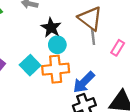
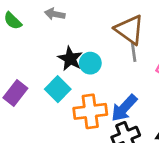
black star: (51, 28) -> (70, 59), moved
orange cross: (56, 69) -> (90, 111), moved

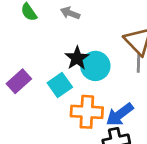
cyan circle: (90, 63) -> (95, 66), size x1.4

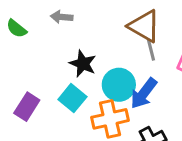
cyan circle: (95, 66) -> (119, 85), moved
blue arrow: (120, 115) -> (144, 93), moved

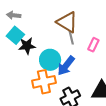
black star: (83, 64) -> (27, 46), turned -30
cyan square: (72, 98) -> (15, 35), moved

